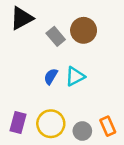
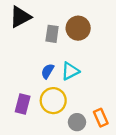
gray rectangle: (56, 36) -> (52, 34), turned 48
purple rectangle: (18, 123) -> (23, 104), moved
yellow circle: (51, 124) -> (53, 101), moved

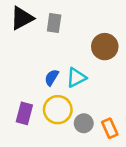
brown circle: (78, 28) -> (105, 47), moved
gray rectangle: (52, 34) -> (54, 23), moved
gray circle: (77, 122) -> (84, 123), moved

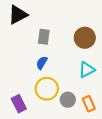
gray rectangle: (54, 23) -> (44, 37), moved
cyan triangle: (76, 77) -> (87, 70), moved
purple rectangle: (24, 113) -> (19, 104), moved, turned -42

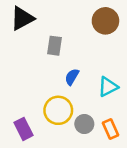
brown circle: (85, 38) -> (105, 21), moved
blue semicircle: (42, 63) -> (72, 77), moved

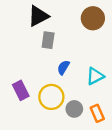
black triangle: (22, 18) -> (38, 16), moved
purple rectangle: (23, 129) -> (21, 90), moved

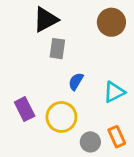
gray circle: (74, 109) -> (90, 142), moved

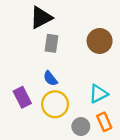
brown circle: (111, 22) -> (100, 41), moved
blue semicircle: (76, 81) -> (50, 78), moved, turned -70
cyan triangle: (114, 92) -> (98, 94), moved

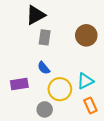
purple rectangle: (22, 97) -> (19, 84), turned -72
yellow circle: (55, 104) -> (60, 89), moved
gray circle: (81, 127) -> (45, 109), moved

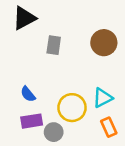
black triangle: (36, 15) -> (24, 18), moved
blue semicircle: (44, 68) -> (28, 94), moved
purple rectangle: (19, 84) -> (32, 121), moved

